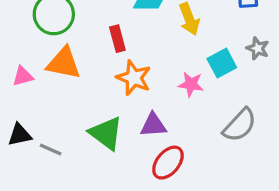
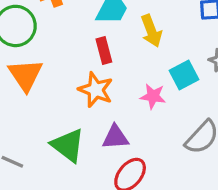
red rectangle: (117, 39) -> (104, 50), moved
orange triangle: (64, 63) -> (25, 75), turned 45

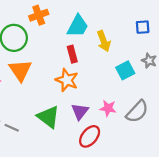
pink star: (153, 96) -> (108, 108), moved
purple triangle: (115, 137) -> (80, 111), turned -48

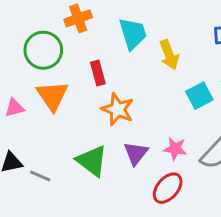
cyan trapezoid: (78, 26) -> (133, 34), turned -45
red rectangle: (72, 54) -> (98, 73), moved
red ellipse: (90, 136) -> (168, 188), moved

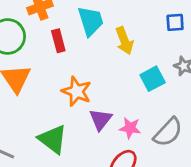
red rectangle: (98, 73) -> (58, 41), moved
purple triangle: (136, 153) -> (100, 119), moved

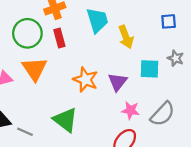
red rectangle: (58, 41) -> (59, 38), moved
cyan square: (153, 79) -> (150, 69), turned 30
purple triangle: (100, 119) -> (118, 82), moved

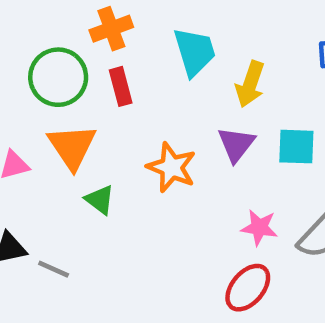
yellow arrow: (126, 37) -> (250, 84), turned 40
purple triangle: (118, 82) -> (236, 144), moved
green triangle: (65, 120) -> (100, 200), moved, size x0.6

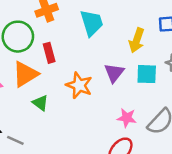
yellow arrow: (250, 84) -> (137, 40), moved
red rectangle: (121, 86) -> (49, 53), moved
orange triangle: (72, 147) -> (25, 74), turned 32

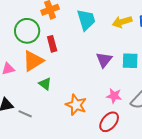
yellow arrow: (137, 40) -> (122, 22), moved, turned 54
orange star: (79, 85) -> (76, 105), moved

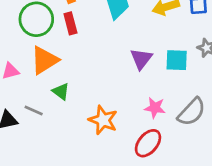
red rectangle: (52, 44) -> (70, 23), moved
gray line: (25, 114) -> (34, 111), moved

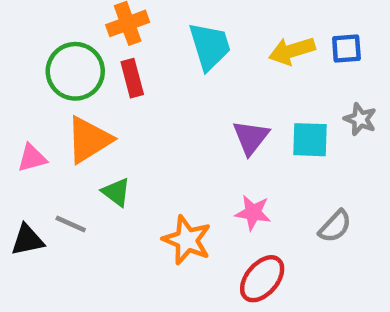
pink star: (155, 108) -> (253, 213), moved
gray semicircle: (192, 112) -> (335, 226), size x0.7

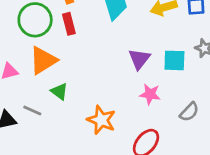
pink star: (253, 213) -> (150, 94), moved

